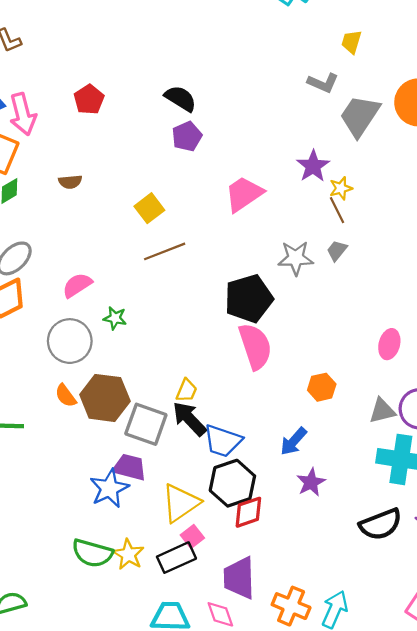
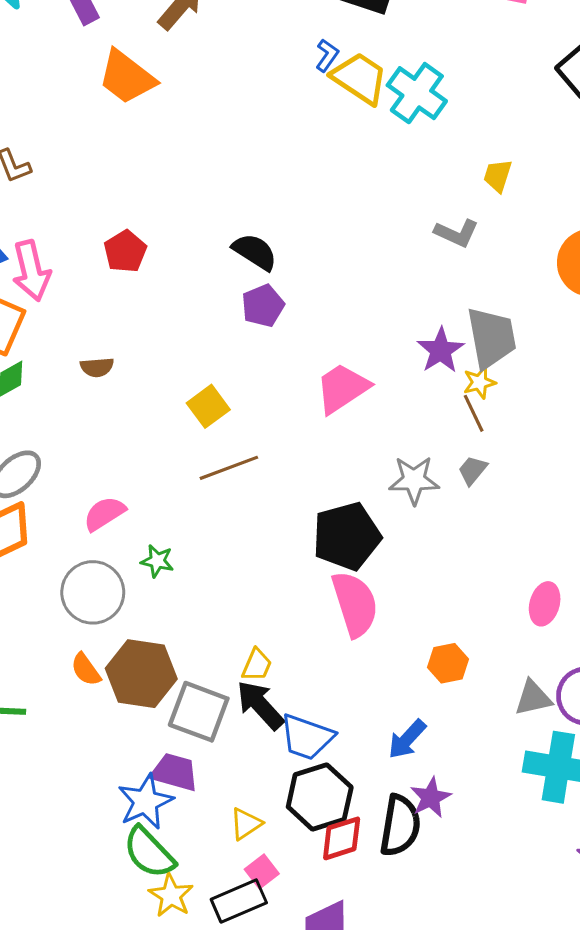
gray trapezoid: (360, 116) -> (491, 338), moved, turned 135
yellow triangle: (181, 503) -> (246, 824), size x0.6
black semicircle: (381, 524) -> (400, 826), moved, turned -60
green semicircle: (92, 553) -> (149, 852), moved, turned 30

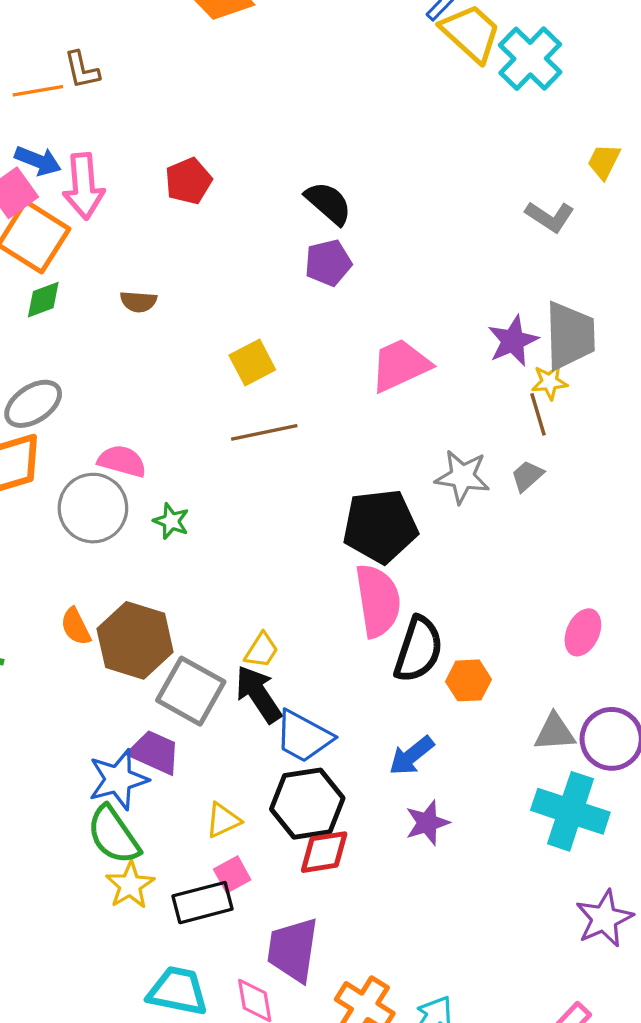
pink semicircle: (104, 514) -> (122, 461), turned 39
gray circle: (93, 592) -> (93, 508), moved
black semicircle: (400, 826) -> (418, 649), moved

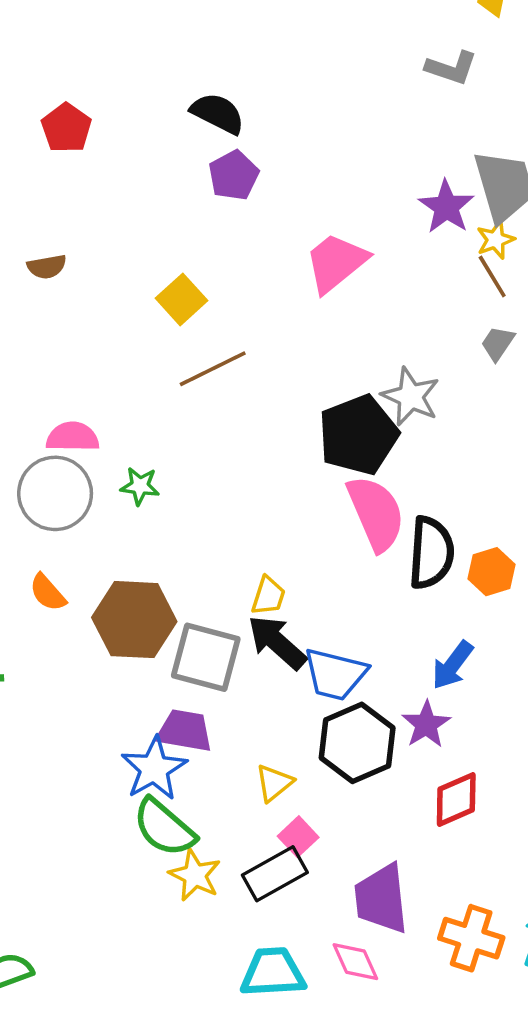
gray star: (462, 477) -> (411, 397), moved, turned 30
orange semicircle: (76, 627) -> (48, 593), moved
purple star: (427, 823) -> (426, 724), moved
red diamond: (324, 852) -> (456, 799), moved

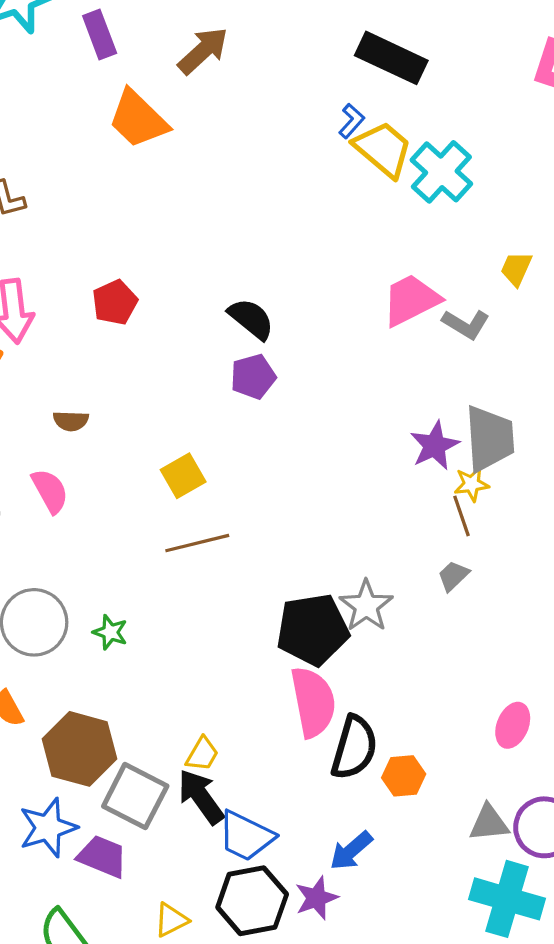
pink trapezoid: (336, 263) -> (411, 300), moved
pink semicircle: (73, 437) -> (50, 491), moved, turned 48
blue star: (154, 769) -> (48, 828), moved

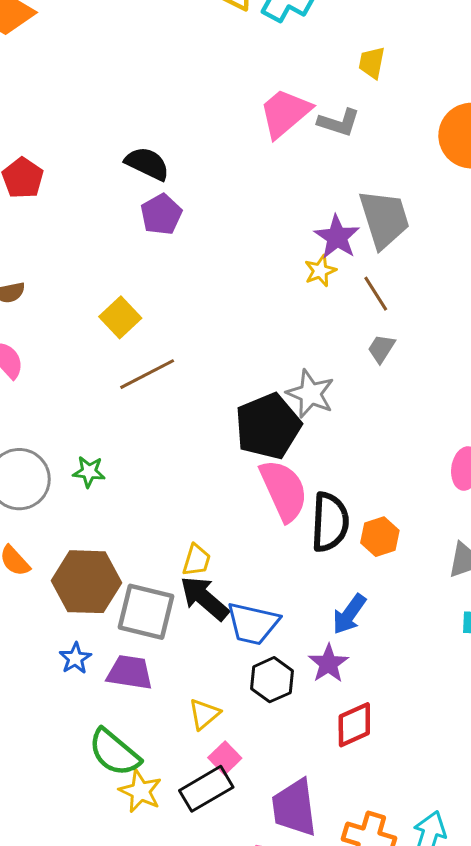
yellow star: (472, 484) -> (320, 271), moved
blue star: (48, 828) -> (75, 658), size x0.6
black hexagon: (252, 901) -> (272, 680), size x0.7

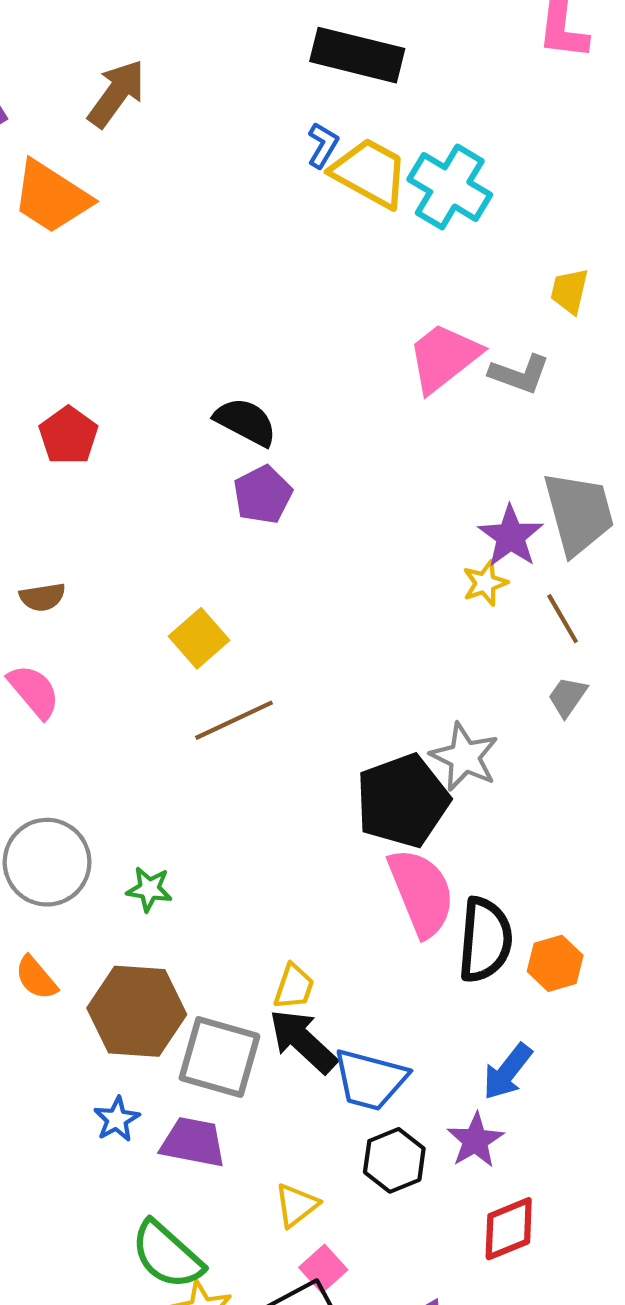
green star: (89, 472) -> (149, 889), moved

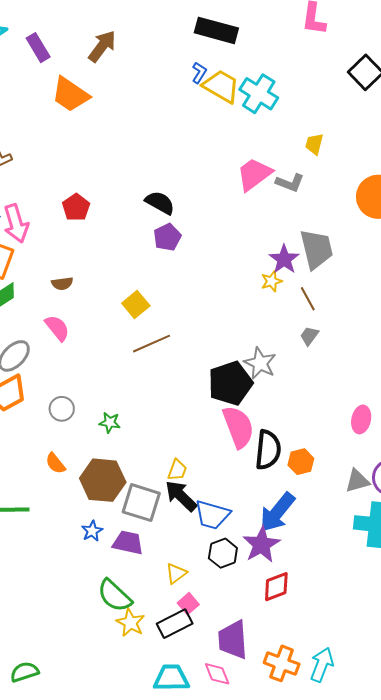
gray circle: (47, 862) -> (62, 409), size x0.6
blue arrow: (507, 1072) -> (277, 512), size x1.5
purple star: (475, 1140) -> (261, 545), size x1.4

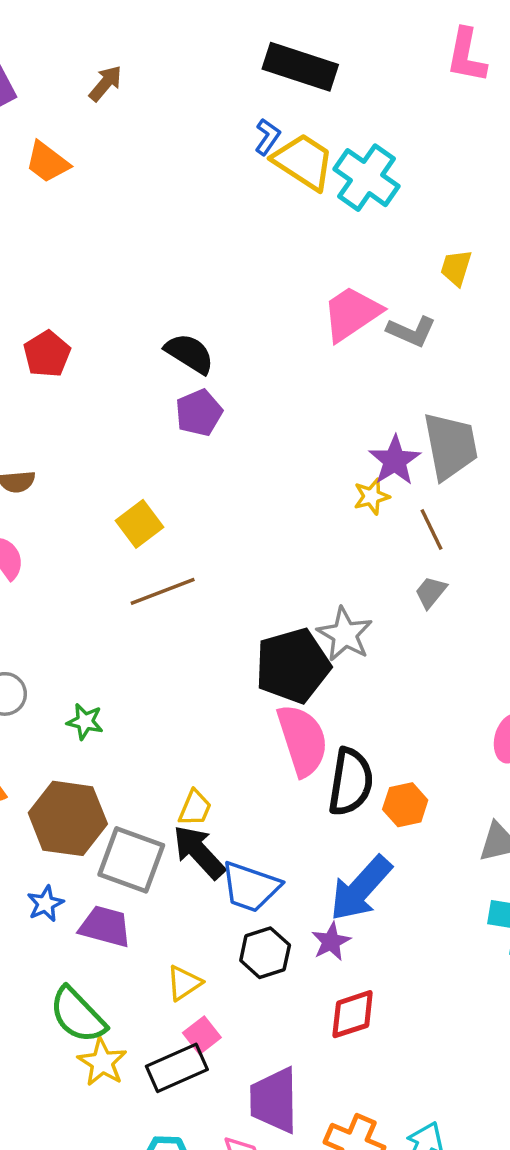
brown arrow: (102, 46) -> (105, 83), size x0.7
orange trapezoid: (70, 94) -> (47, 162), size x0.7
purple star: (261, 545) -> (331, 942), size x0.6

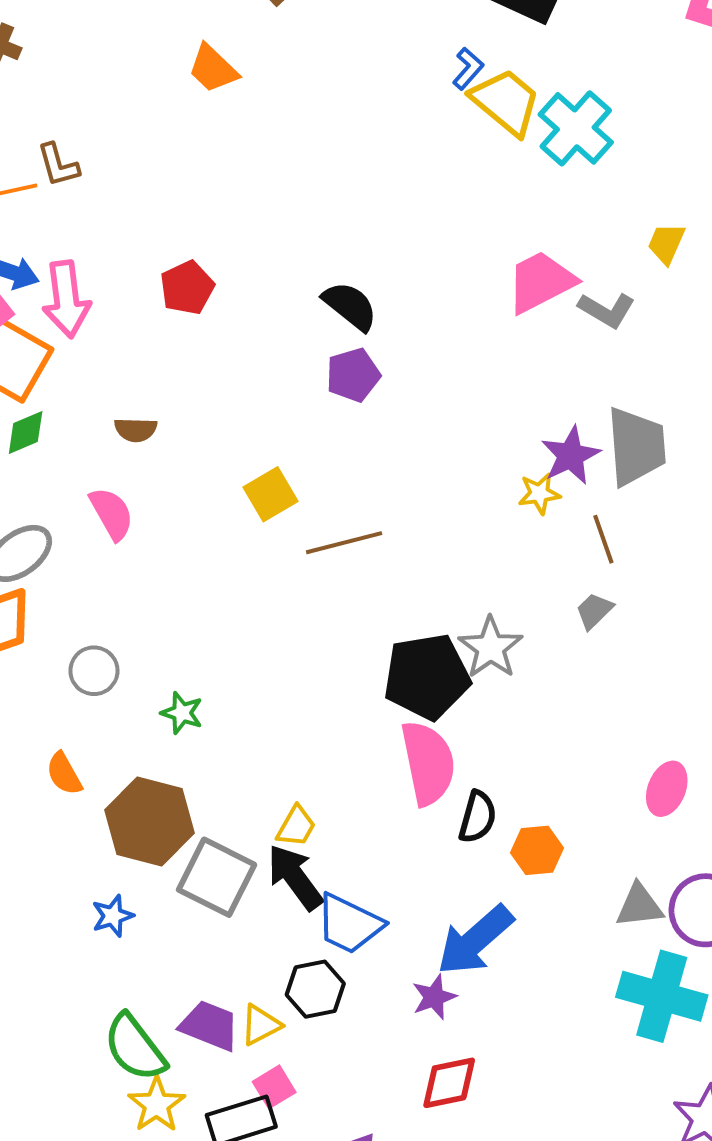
brown line: (163, 591) -> (344, 543), moved
black semicircle: (351, 782) -> (478, 817), size x0.7
purple trapezoid: (105, 926) -> (210, 1026), moved
black hexagon: (265, 953) -> (315, 989), moved

